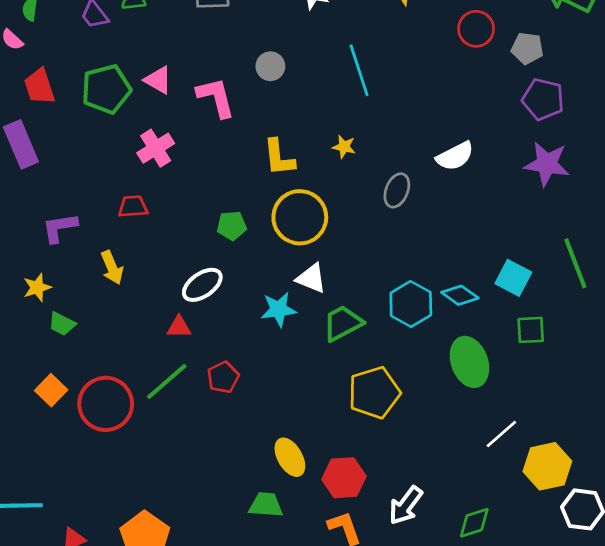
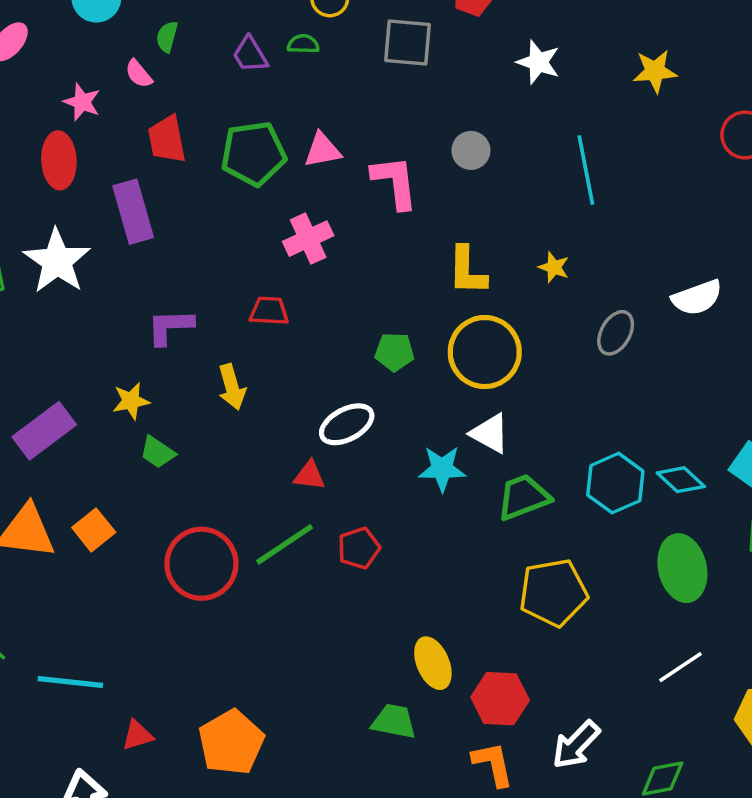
pink triangle: (158, 80) -> (322, 150), turned -48
orange square: (51, 390) -> (94, 530), moved
white line: (501, 434) -> (680, 667), moved

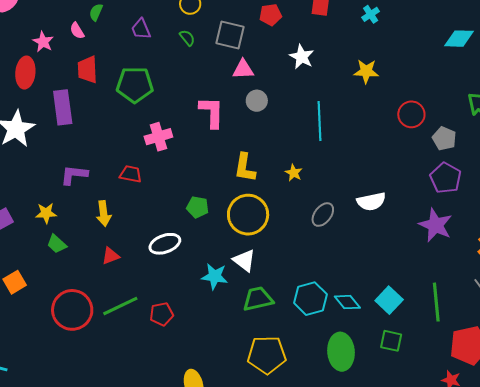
green semicircle: (303, 44) -> (187, 38), moved, turned 42
pink triangle: (322, 150) -> (243, 69), moved
red triangle: (309, 476) -> (111, 256), moved, turned -36

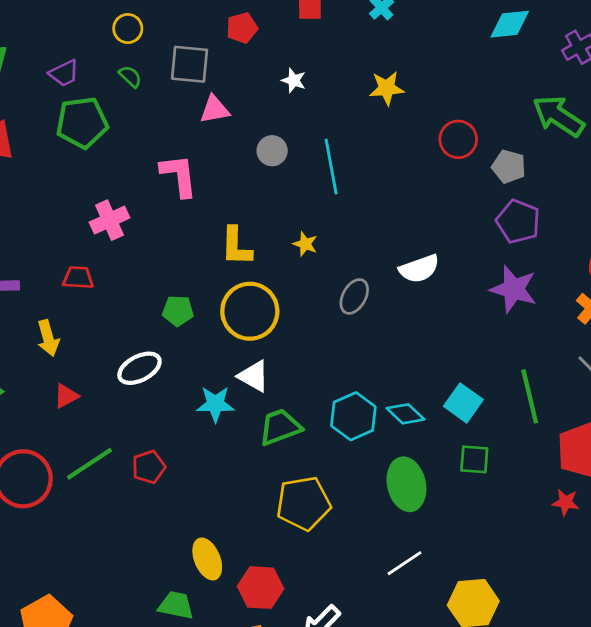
purple trapezoid: (141, 29) -> (64, 73), turned -85
white star: (302, 57) -> (294, 80), size x0.7
green pentagon: (135, 85) -> (82, 123), moved
gray circle: (257, 101) -> (272, 151), moved

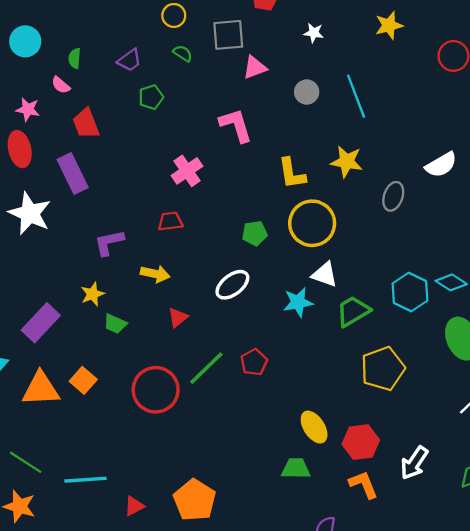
green pentagon: (82, 123) -> (151, 97), size x0.6
yellow star: (305, 244) -> (347, 162), size x1.6
yellow arrow: (48, 338) -> (155, 274), turned -52

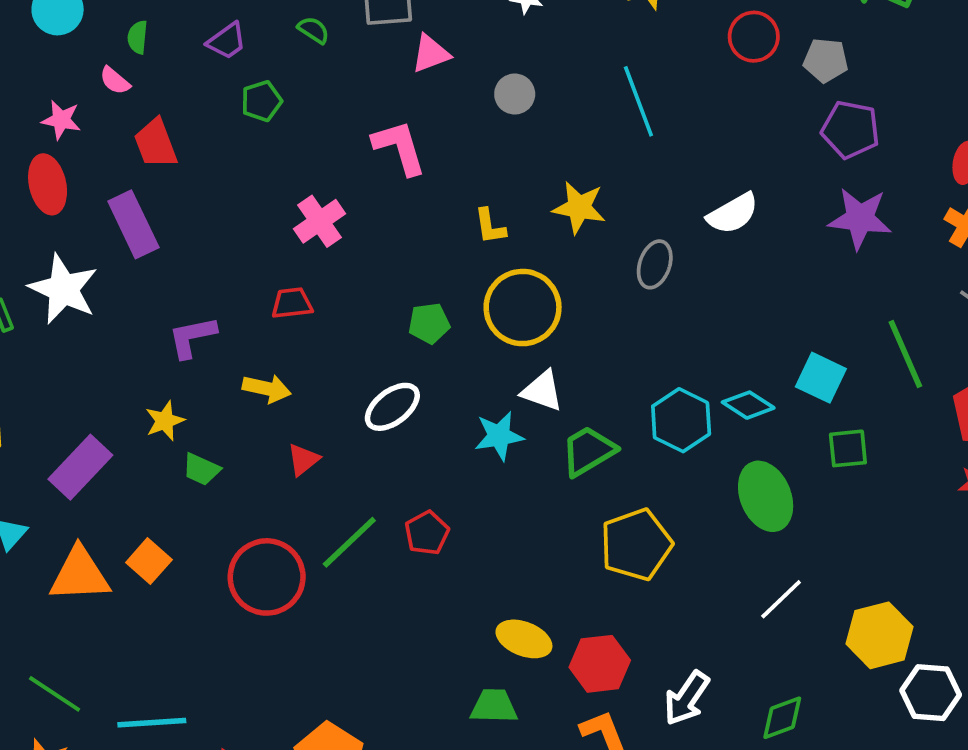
cyan line: (356, 96) -> (638, 101), moved
yellow L-shape: (292, 173) -> (490, 226), size x0.7
yellow ellipse: (314, 427) -> (524, 639), turned -36

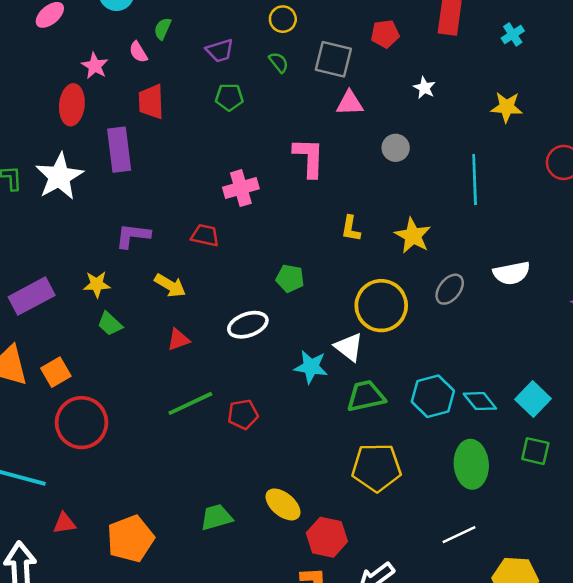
yellow circle: (523, 308) -> (381, 306), moved
red circle: (267, 577) -> (82, 423), moved
green trapezoid: (494, 706) -> (216, 517), moved, turned -36

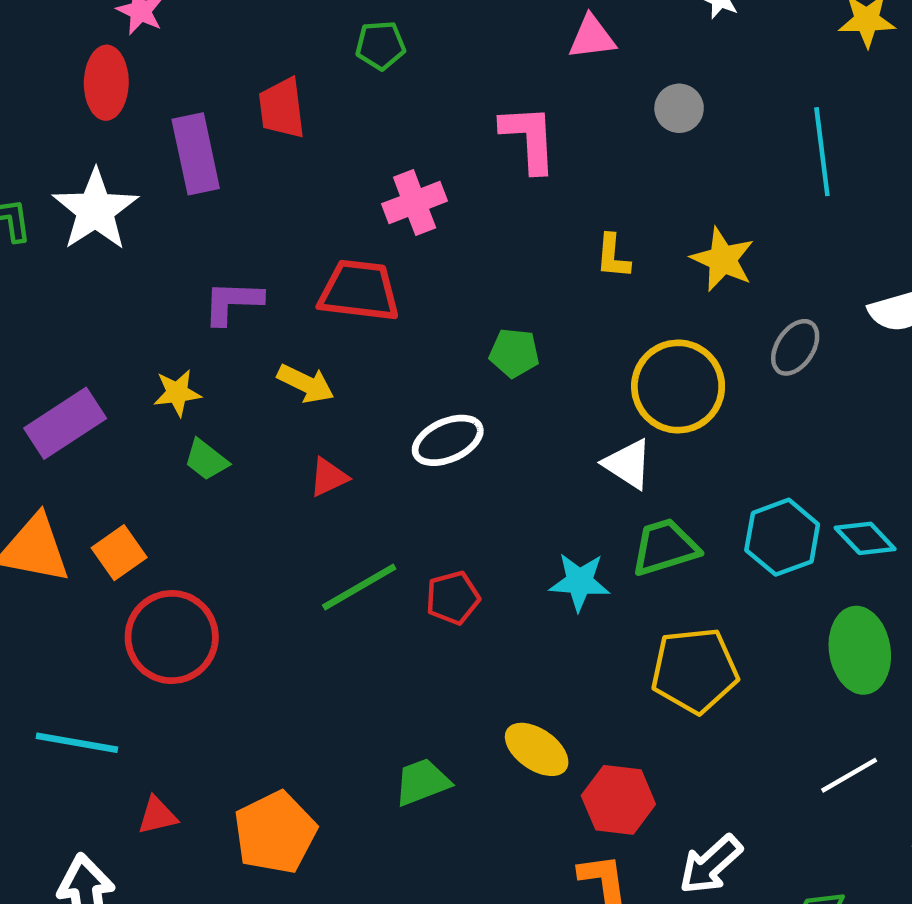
red trapezoid: (151, 102) -> (282, 108), moved
red trapezoid: (205, 235) -> (359, 291), size x1.6
cyan star: (311, 367) -> (579, 582), moved

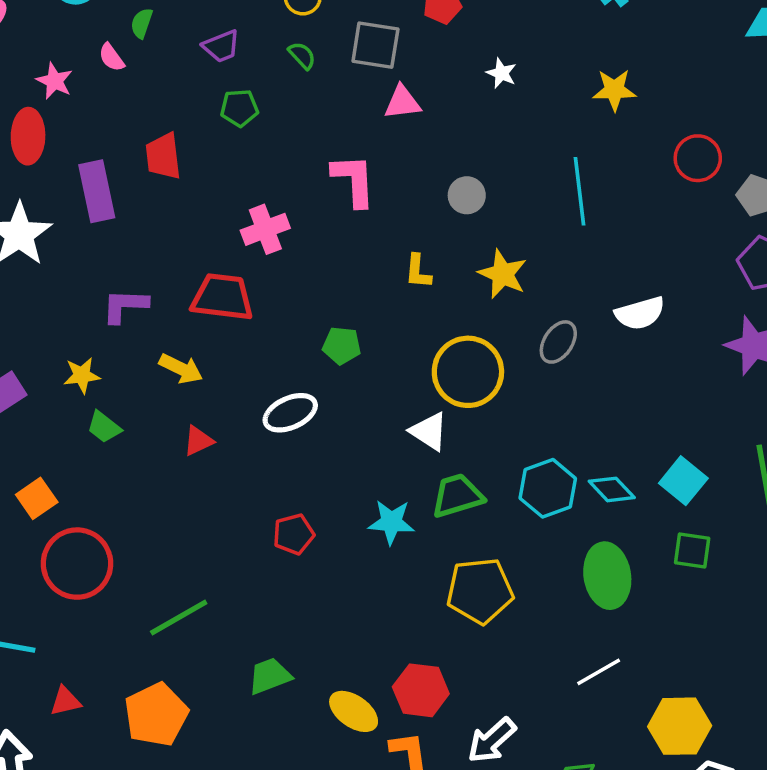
gray circle: (679, 108) -> (467, 195), moved
green line: (359, 587) -> (179, 618), moved
yellow ellipse: (537, 749) -> (354, 711), moved

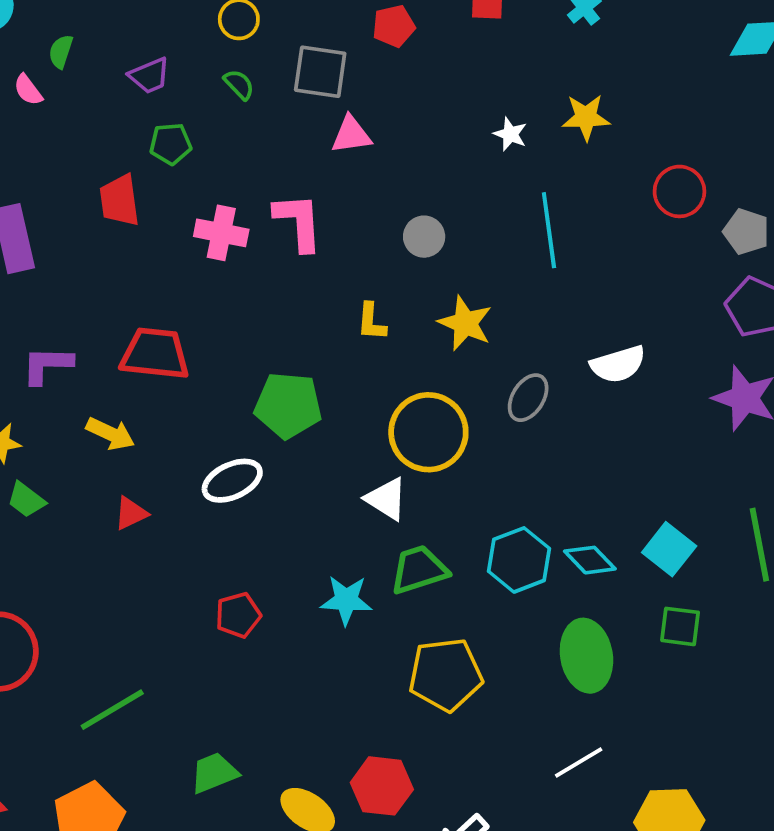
white star: (501, 73) -> (510, 134), moved
red trapezoid: (163, 156) -> (120, 200), moved
pink cross: (265, 229) -> (221, 233), moved, turned 33
green pentagon: (342, 346) -> (288, 405), size x1.6

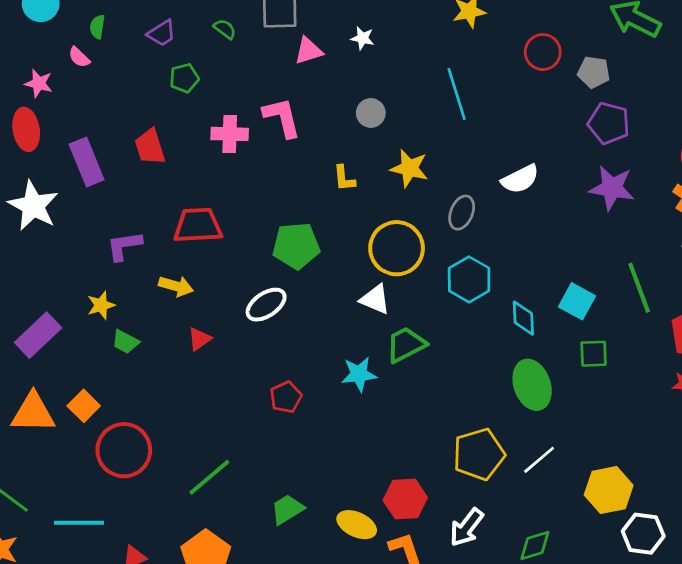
white star: (510, 134) -> (363, 38), moved
red trapezoid: (120, 200) -> (150, 147), moved
cyan hexagon: (519, 560) -> (469, 279), moved
cyan diamond: (590, 560) -> (523, 318), turned 51
yellow pentagon: (446, 675) -> (479, 454), moved

